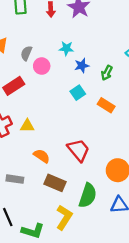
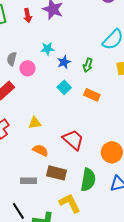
yellow triangle: (27, 126) -> (35, 123), moved
gray rectangle: (15, 179) -> (28, 181), moved
yellow L-shape: (64, 217) -> (70, 203), turned -50

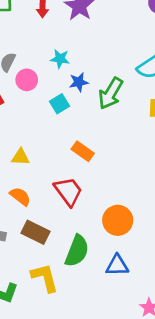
green arrow: (88, 65) -> (111, 93), size x1.6
cyan square: (64, 87) -> (59, 104), moved
orange rectangle: (92, 95) -> (83, 151), moved

